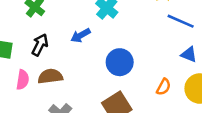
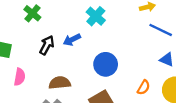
black arrow: (40, 45) -> (47, 45), moved
brown semicircle: (50, 76) -> (60, 83), moved

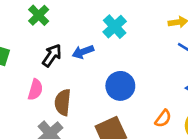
pink semicircle: (20, 77) -> (35, 90), moved
brown semicircle: (60, 83) -> (63, 102), turned -85

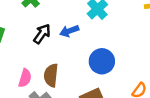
pink semicircle: (35, 90) -> (25, 78), moved

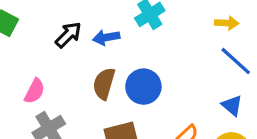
brown semicircle: (51, 75) -> (104, 84), moved

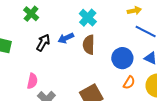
brown semicircle: (104, 84) -> (89, 45), moved
blue circle: (143, 87) -> (122, 58), moved

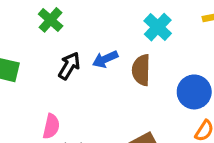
cyan cross: (88, 18) -> (158, 27), moved

